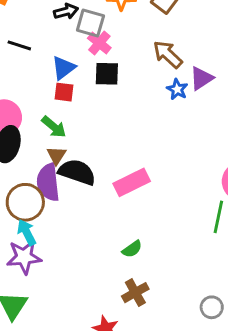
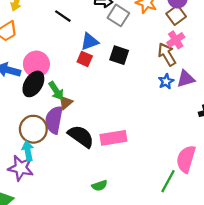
pink cross: (99, 43) -> (176, 40), moved
green arrow: (54, 127) -> (56, 91), moved
black semicircle: (77, 172) -> (81, 136), moved

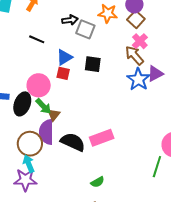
pink circle: (36, 64) -> (39, 85), moved
blue star: (166, 81) -> (138, 79), size x1.6

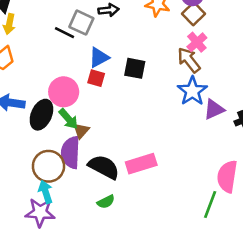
gray square: (85, 29) -> (81, 23), moved
purple triangle: (155, 74) -> (214, 109), moved
green semicircle: (97, 182) -> (106, 202), moved

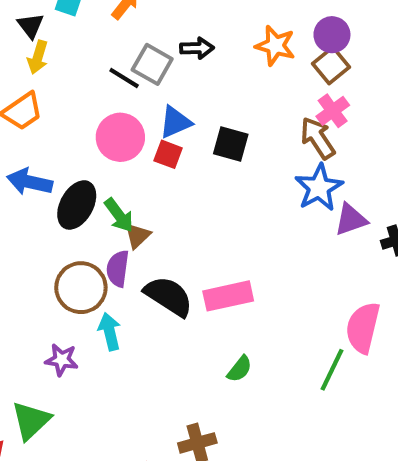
pink circle: (64, 92) -> (120, 137), moved
purple semicircle: (71, 152) -> (118, 269), size x0.7
cyan arrow: (46, 192) -> (110, 332), moved
green semicircle: (106, 202) -> (240, 369), moved, turned -30
purple star: (40, 212) -> (62, 360), size x0.7

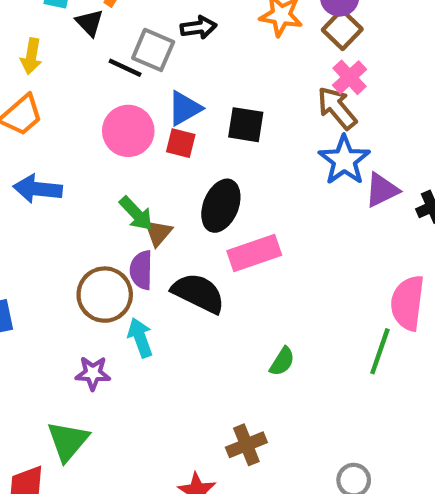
black triangle: (31, 26) -> (90, 23), moved
black ellipse: (77, 205) -> (221, 206), moved
pink rectangle: (228, 296) -> (254, 253), moved

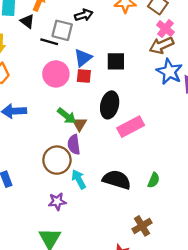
brown arrow: (337, 108) -> (161, 45), turned -65
black semicircle: (198, 293) -> (117, 180), moved

